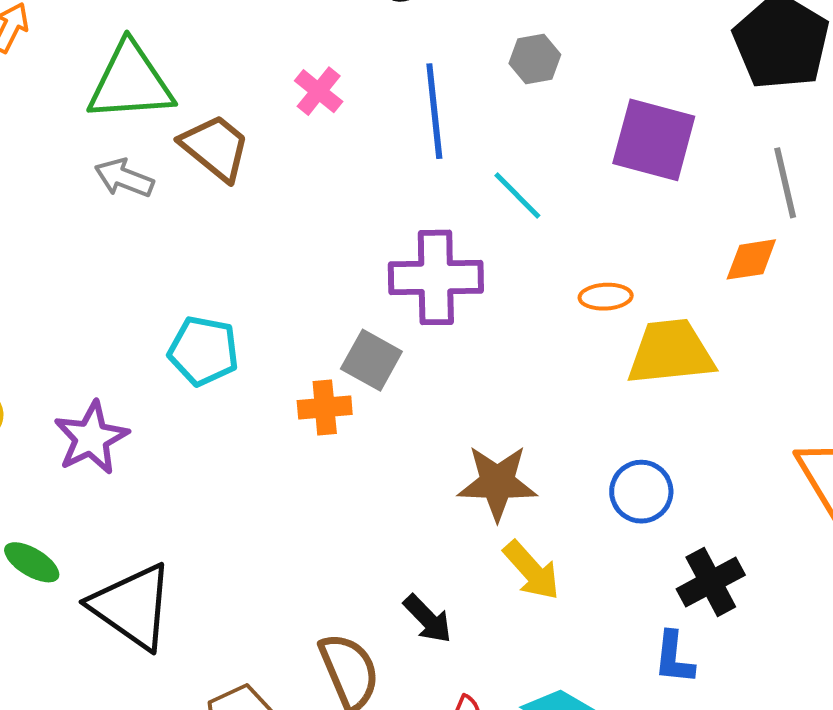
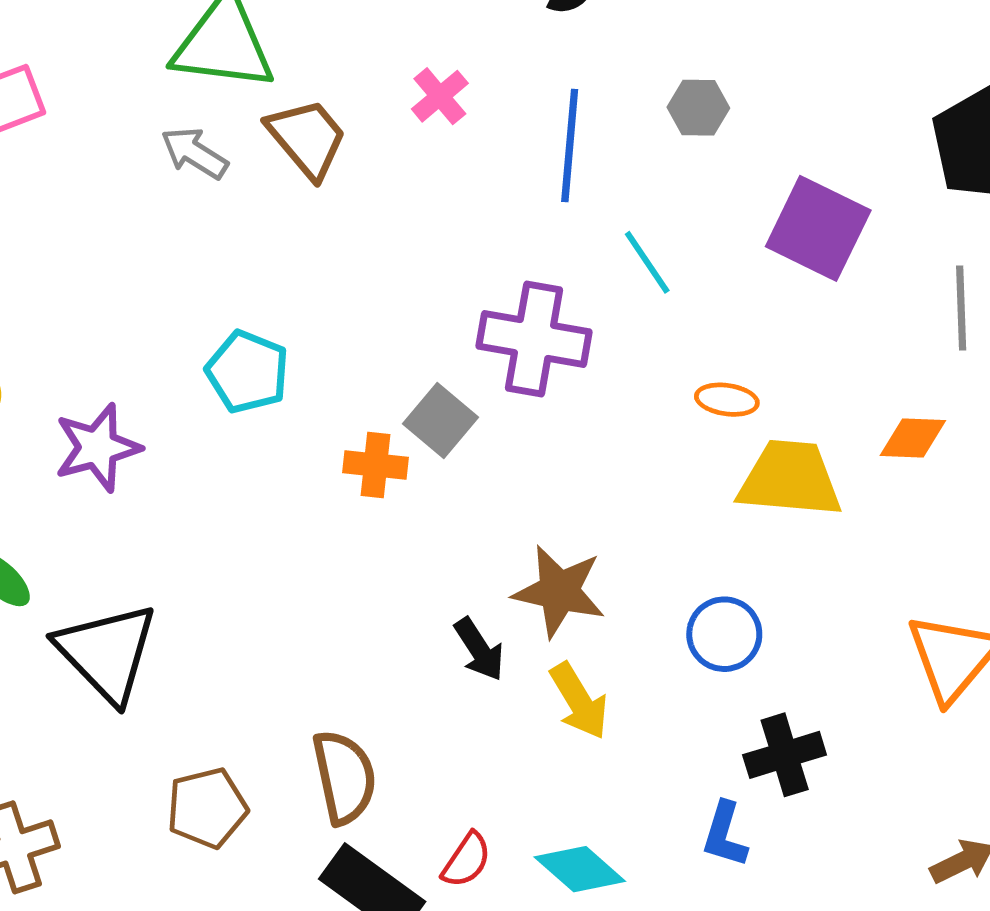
orange diamond: (751, 259) -> (913, 438), moved
black arrow: (428, 619) -> (479, 649), moved

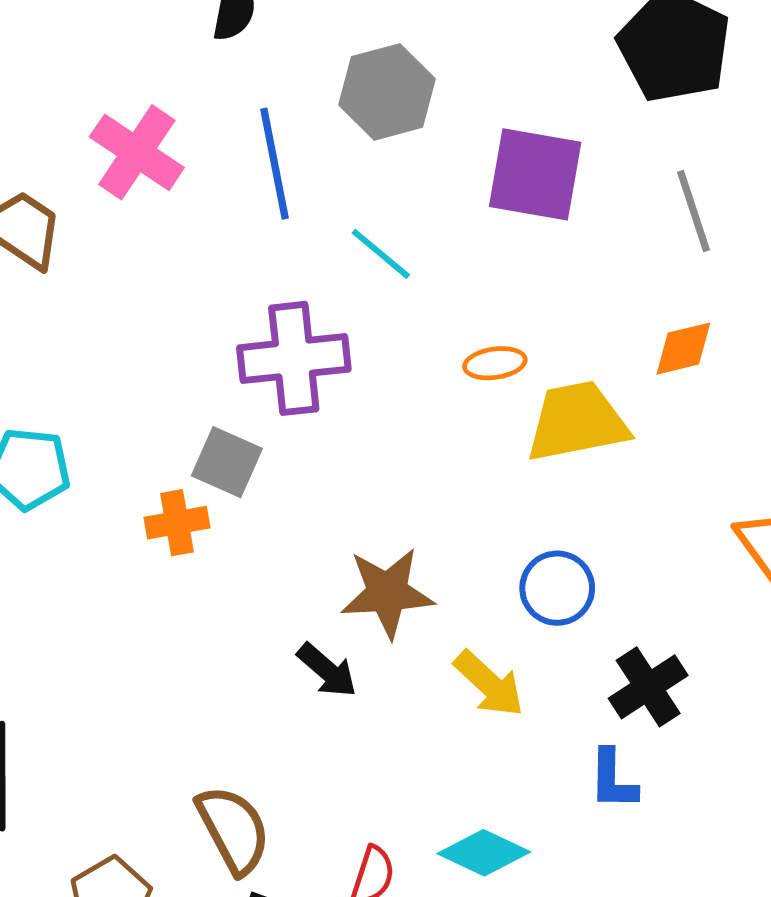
pink cross: (440, 96) -> (137, 152), size x1.6
gray hexagon: (698, 108) -> (387, 92), size x1.6
yellow arrow: (579, 701) -> (489, 684), moved

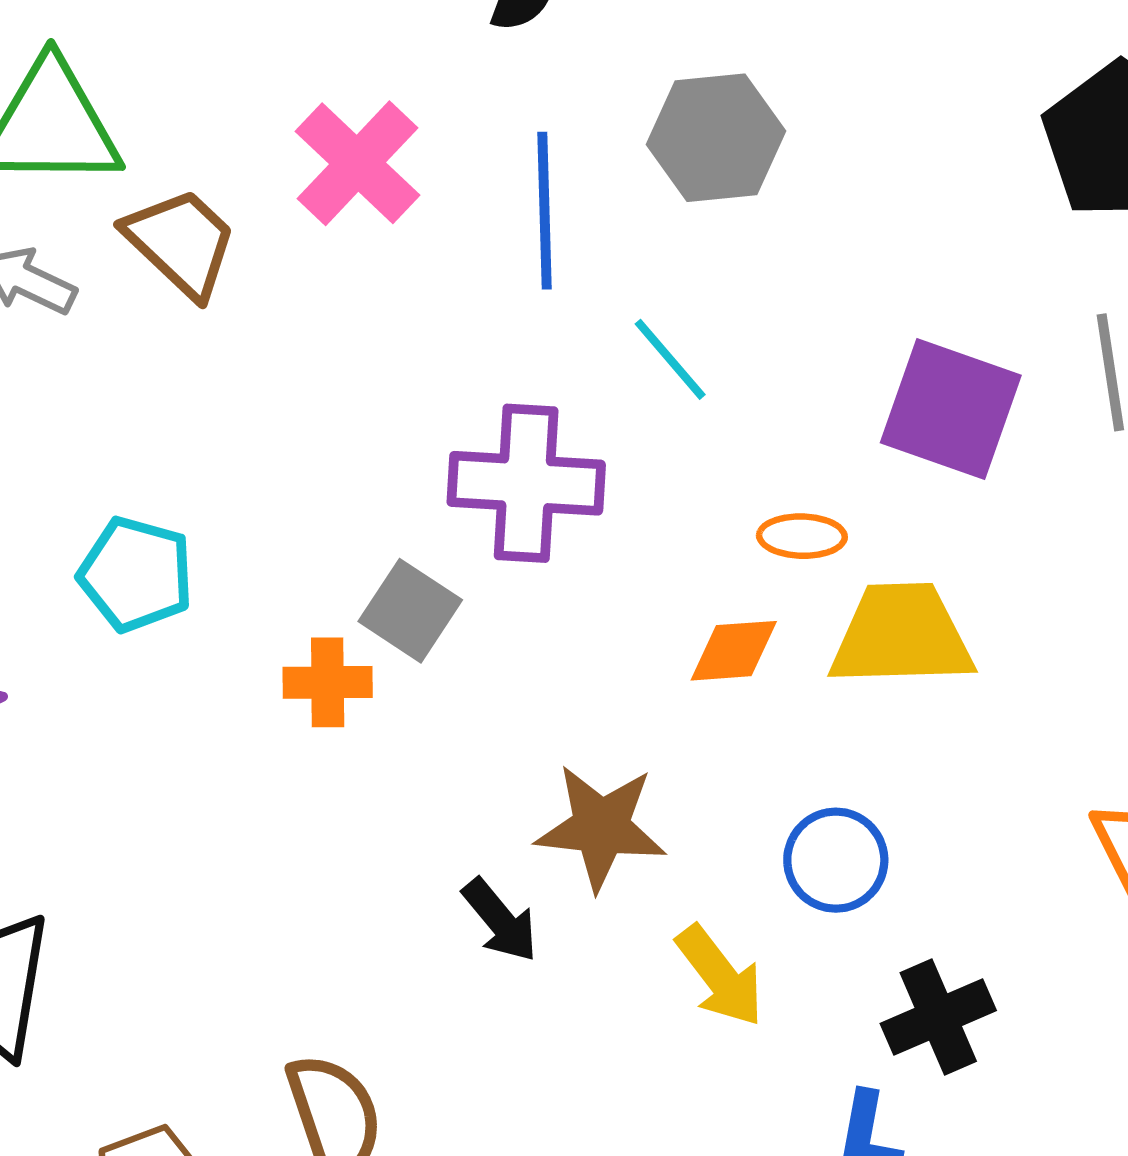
purple square: (535, 174) -> (951, 409), moved
orange diamond: (683, 349) -> (734, 651), moved

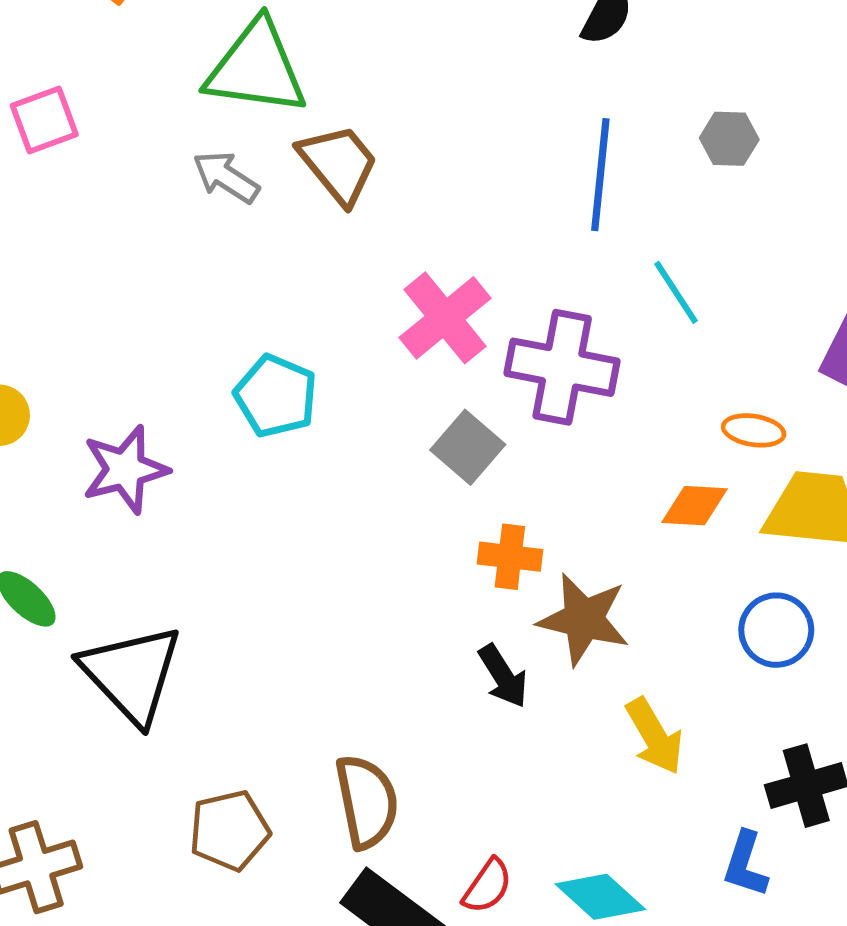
gray hexagon: (716, 138) -> (729, 139), size x0.6
pink cross: (357, 163) -> (445, 318), moved
orange cross: (328, 682) -> (510, 557), moved
blue circle: (836, 860) -> (776, 630), moved

